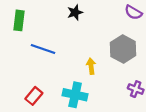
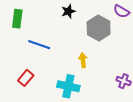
gray hexagon: (123, 49) -> (99, 28), moved
red rectangle: (34, 96) -> (26, 78), moved

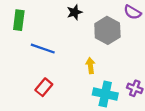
red rectangle: (26, 78) -> (44, 87), moved
cyan cross: (68, 86) -> (105, 94), moved

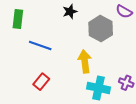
yellow arrow: (90, 66) -> (85, 61), size x1.5

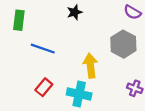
gray hexagon: (101, 29) -> (123, 44), moved
cyan cross: (99, 88) -> (79, 94), moved

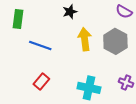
yellow arrow: (90, 66) -> (85, 39), moved
cyan cross: (79, 94) -> (89, 88), moved

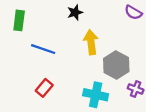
gray hexagon: (115, 41) -> (116, 65), moved

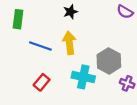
yellow arrow: (91, 42) -> (69, 43), moved
cyan cross: (96, 95) -> (83, 77), moved

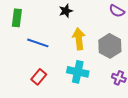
yellow arrow: (69, 43) -> (79, 39), moved
gray hexagon: (109, 61) -> (110, 46), moved

